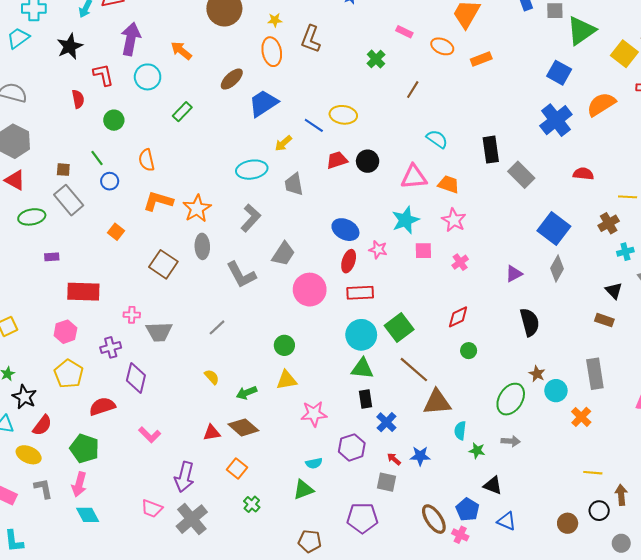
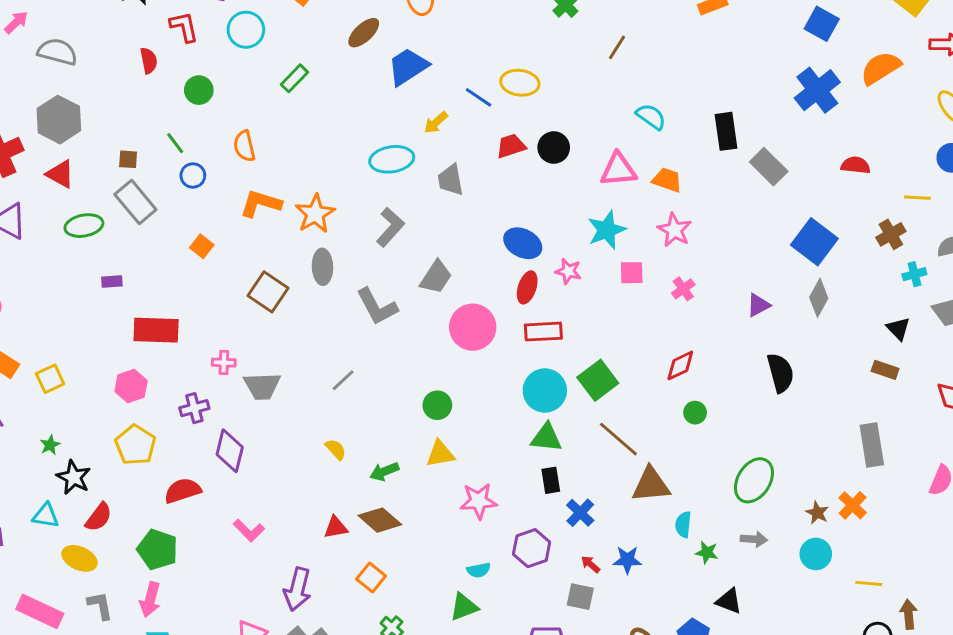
brown star: (537, 374) -> (817, 513), moved
cyan circle: (556, 391) -> (816, 554), moved

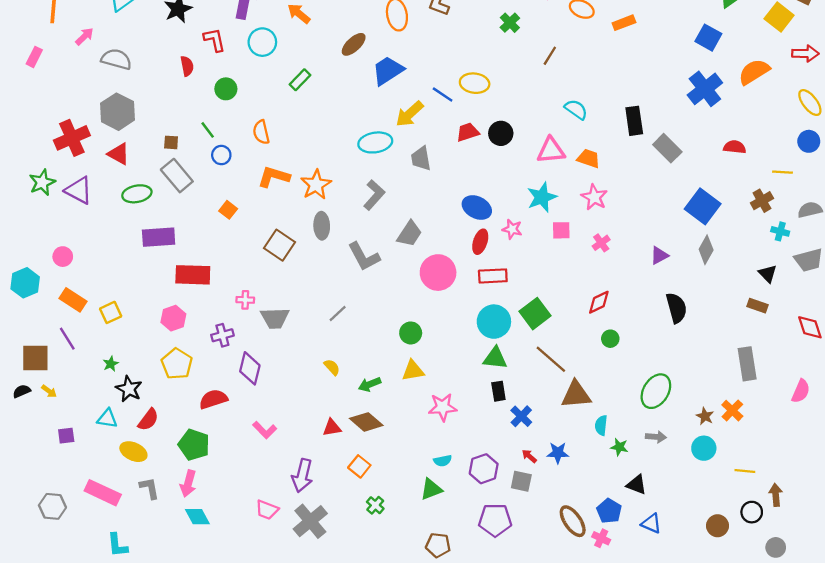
yellow arrow: (436, 122) -> (410, 114), size x1.5
cyan cross: (914, 274) -> (780, 231), turned 30
purple rectangle: (112, 282) -> (159, 237), size x2.0
purple hexagon: (532, 548) -> (484, 469), moved

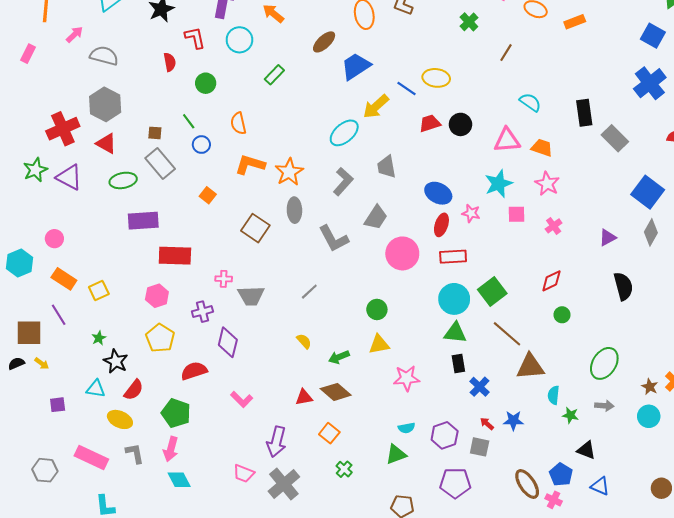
cyan ellipse: (375, 142) -> (344, 133), turned -32
gray trapezoid: (421, 158) -> (386, 167), moved

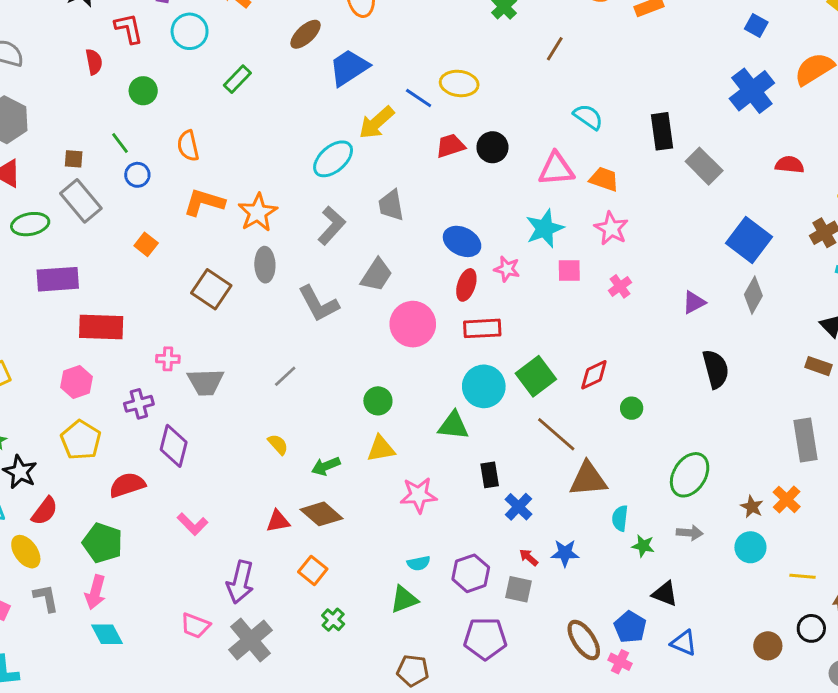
blue square: (653, 36) -> (756, 26), size x0.7
red diamond: (551, 281) -> (594, 375), moved
green triangle: (455, 333) -> (453, 426), moved
yellow ellipse: (120, 419) -> (26, 552), turned 30

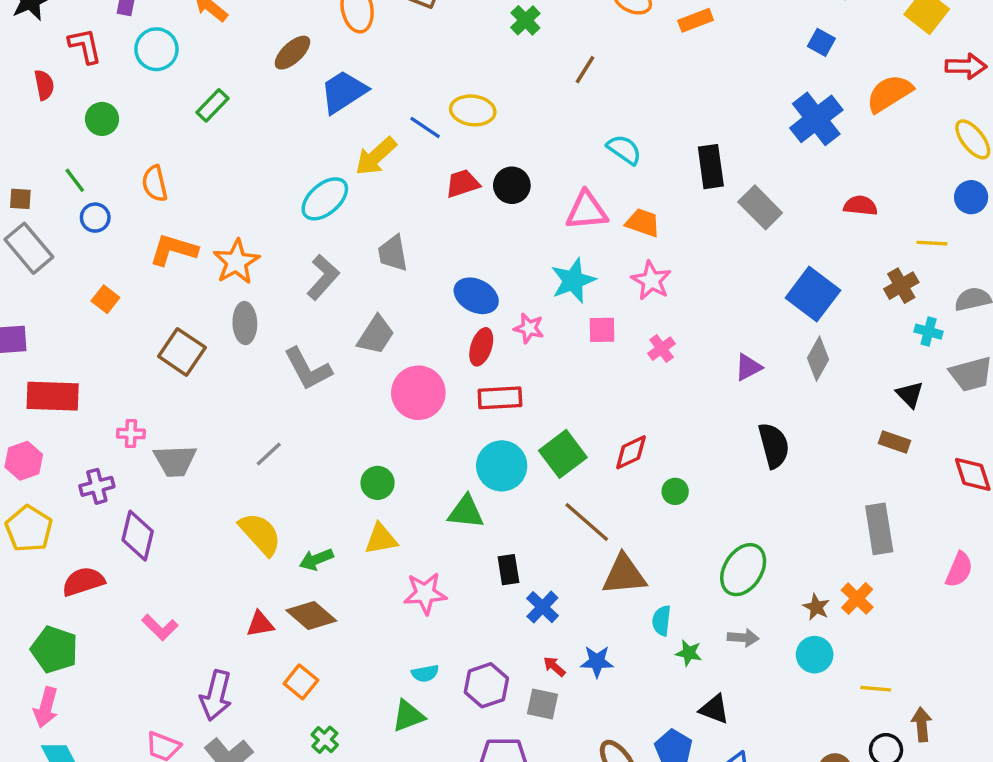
yellow semicircle: (278, 444) -> (260, 534), size x1.8

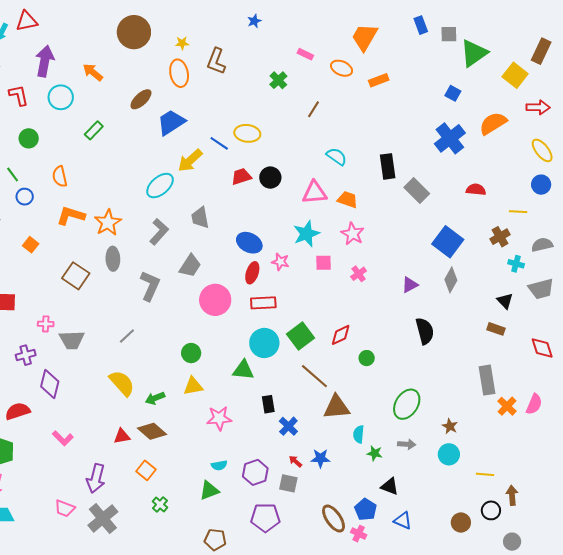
gray L-shape: (308, 369) -> (150, 286), turned -128
orange cross: (857, 599) -> (507, 406), moved

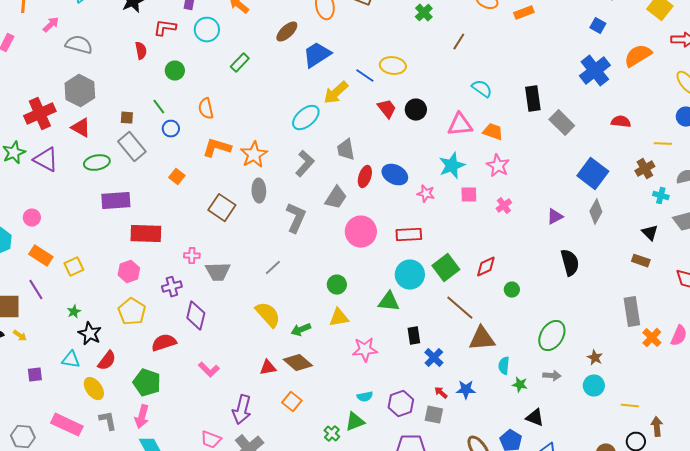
red L-shape: (19, 95) -> (165, 28), turned -70
red trapezoid: (241, 177) -> (387, 109), turned 70
red ellipse: (252, 273) -> (365, 177), moved
green cross: (160, 504) -> (332, 434), moved

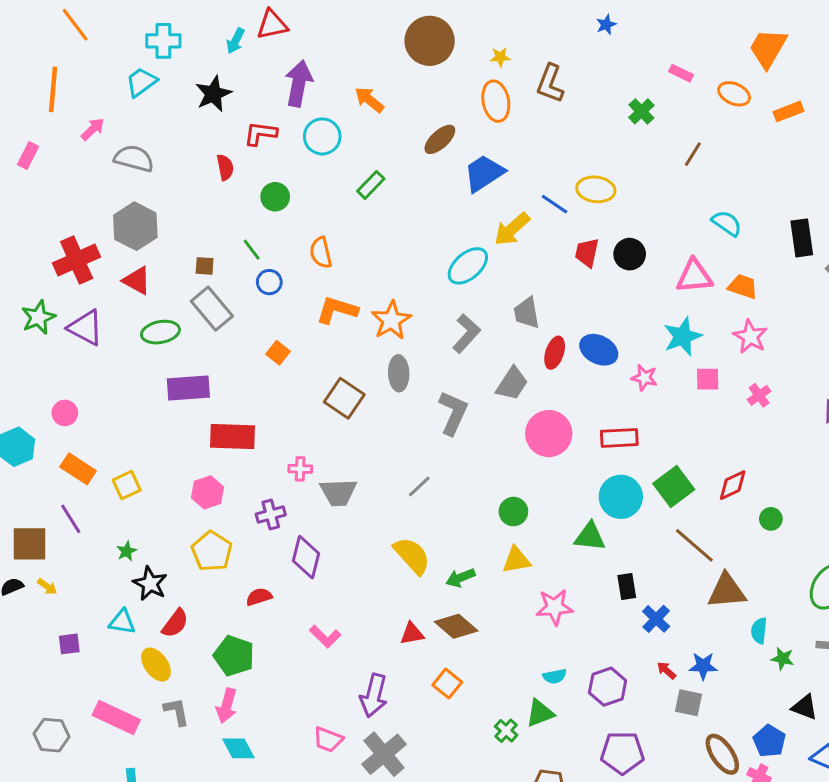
red trapezoid: (387, 109) -> (587, 253), turned -130
red semicircle: (164, 343) -> (259, 597), size x0.7
gray square: (434, 415) -> (688, 703), moved

